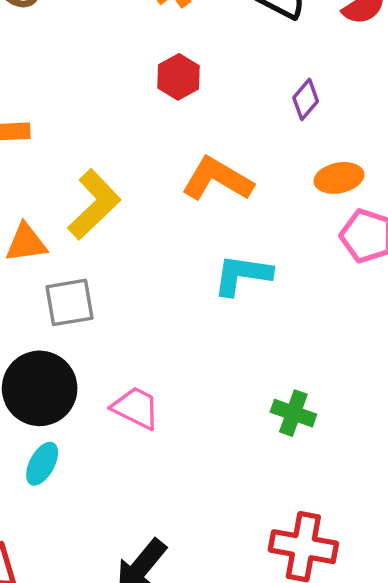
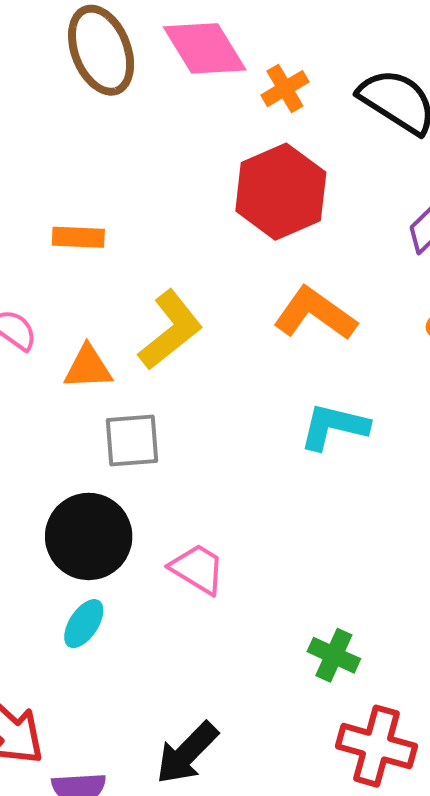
red hexagon: (179, 77) -> (281, 192), size x1.8
green cross: (293, 413) -> (334, 655), moved

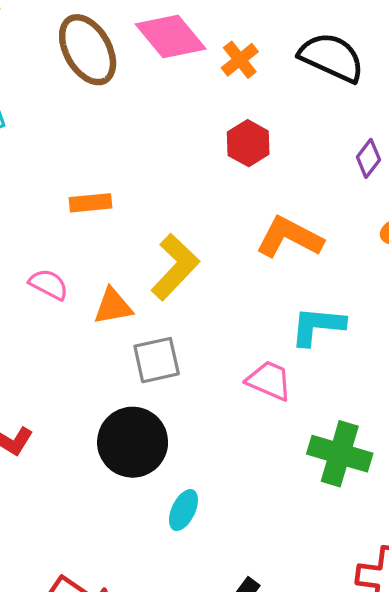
red hexagon: (281, 192) -> (248, 143), size x0.6
pink trapezoid: (197, 569) -> (269, 381), moved
cyan ellipse: (84, 624) -> (183, 510), moved
green cross: (334, 655) -> (340, 454), moved, size x1.5

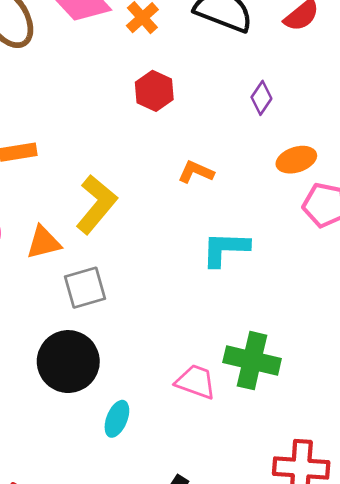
orange L-shape: (289, 237) -> (196, 172), size x0.6
pink trapezoid: (269, 381) -> (196, 382), moved

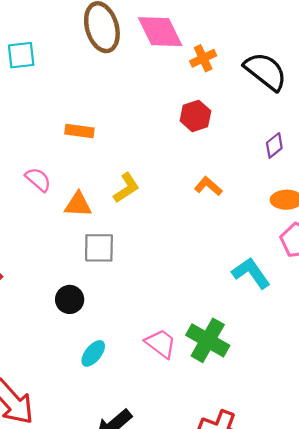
yellow L-shape: (96, 204) -> (126, 188), size x0.7
cyan L-shape: (225, 249) -> (251, 273), moved, turned 36
black circle: (68, 362) -> (70, 299), size x0.6

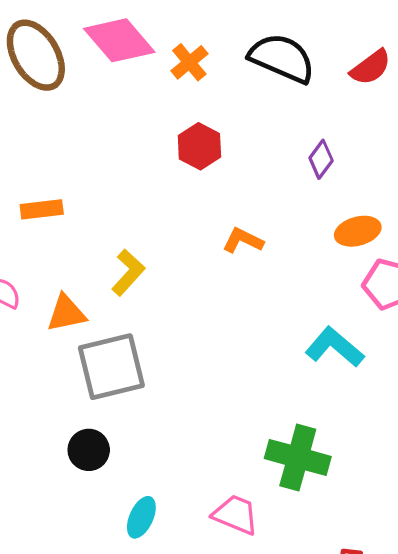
gray square: (99, 248) -> (111, 367), size x1.4
pink trapezoid: (161, 344) -> (236, 515), moved

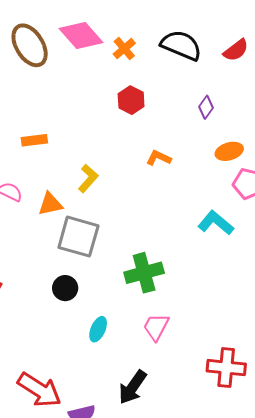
gray square: (111, 367) -> (78, 237), turned 30
green cross: (298, 458) -> (144, 273), moved, turned -30
pink trapezoid: (236, 515) -> (156, 327), turned -84

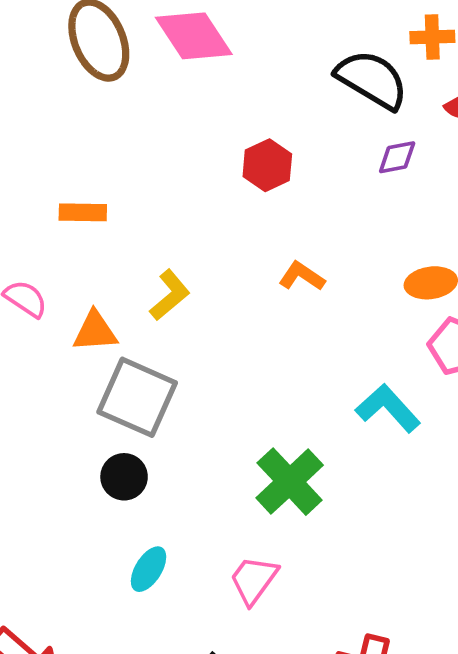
orange cross: (124, 49) -> (432, 37), moved, turned 30
purple diamond: (206, 107) -> (397, 157), moved, turned 35
green cross: (144, 273) -> (290, 482), moved, turned -36
black circle: (65, 288) -> (124, 477), moved

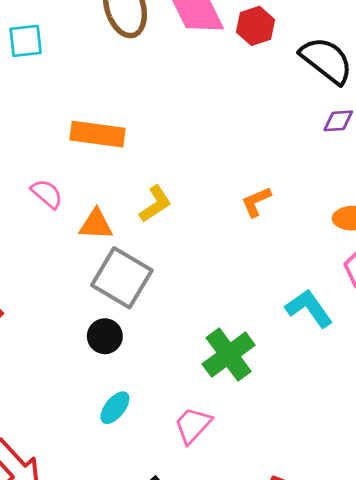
red hexagon: (267, 165) -> (256, 26), moved
orange rectangle: (83, 212) -> (98, 134), size x1.5
orange L-shape: (302, 276) -> (256, 202), turned -64

